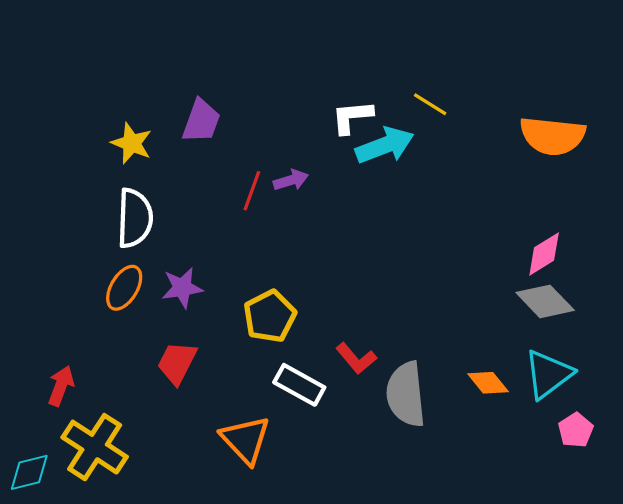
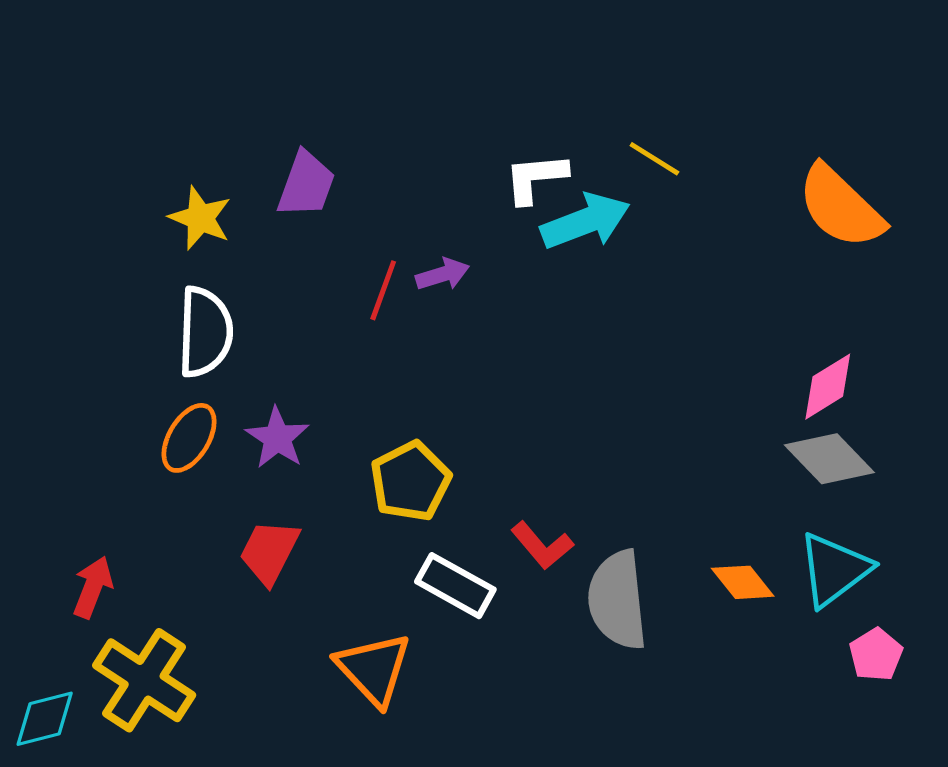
orange semicircle: (552, 136) -> (841, 207), turned 38
purple star: (182, 288) -> (277, 438), turned -30

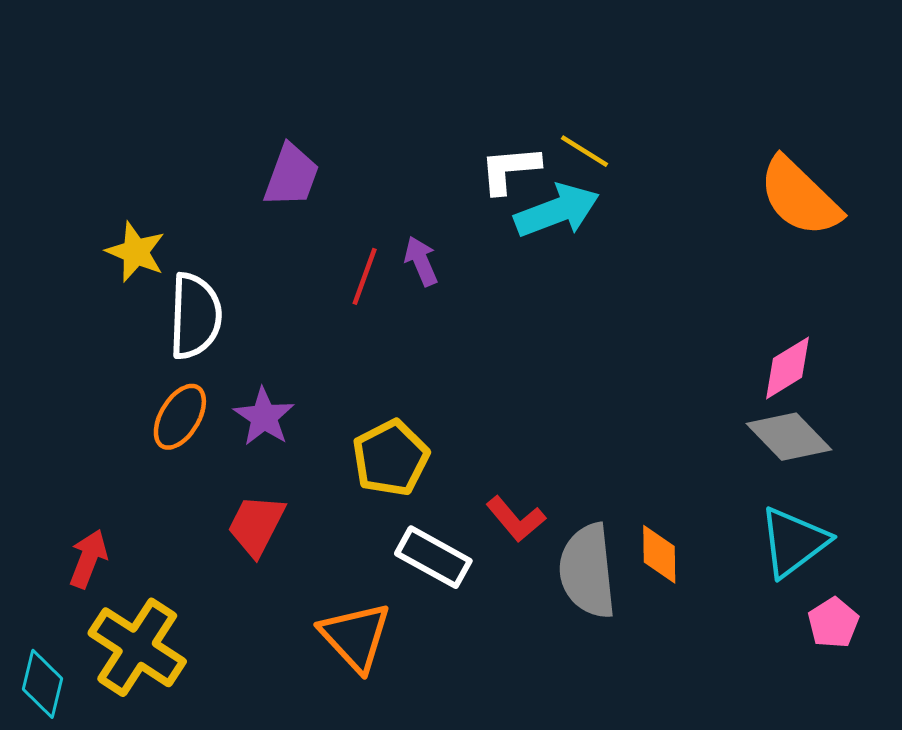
yellow line: (654, 159) -> (584, 151), moved
yellow star: (200, 218) -> (136, 252), moved
purple arrow: (443, 274) -> (421, 261), turned -96
orange diamond: (743, 582) -> (659, 554), moved, turned 38
cyan diamond: (45, 719) -> (43, 684), turned -62

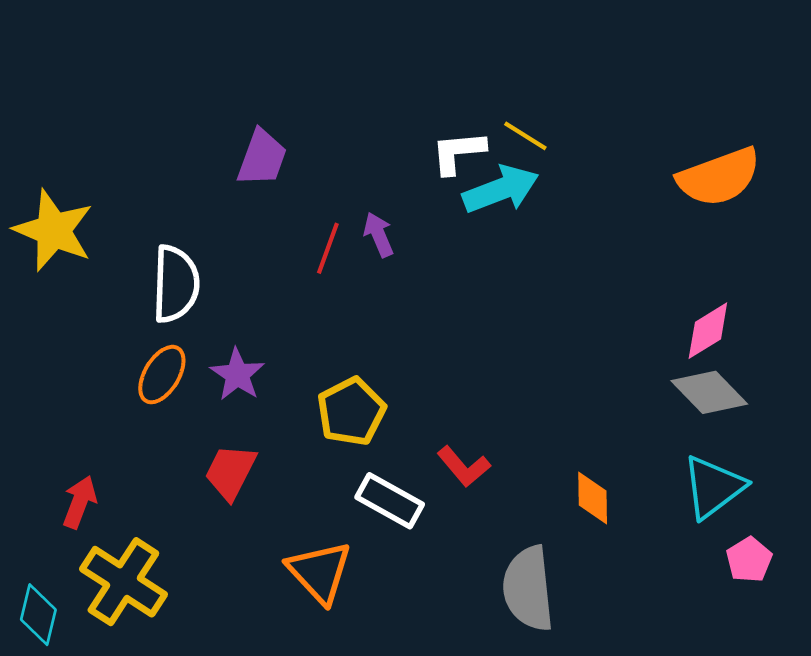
orange semicircle: (800, 197) -> (719, 177), turned -64
yellow star: (136, 252) -> (53, 230), moved, size x1.5
gray semicircle: (588, 571) -> (528, 589), moved

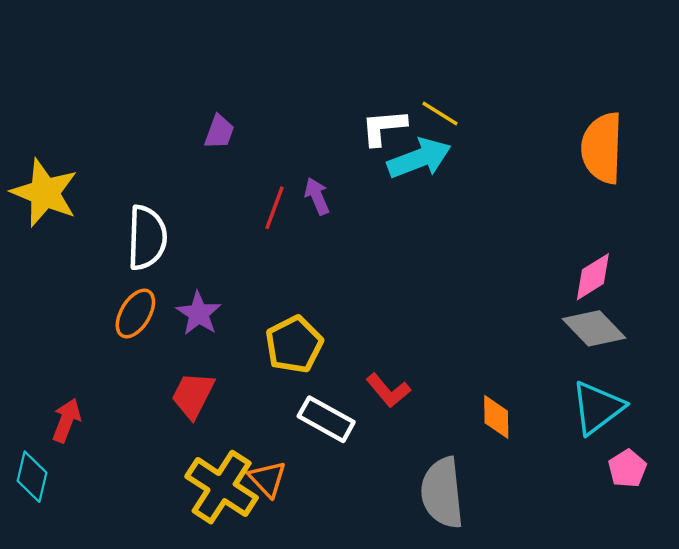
purple trapezoid: (262, 158) -> (219, 132), size x0.7
orange semicircle: (719, 177) -> (602, 148), turned 112
orange triangle: (320, 572) -> (268, 479), size x0.7
yellow cross: (123, 582) -> (222, 487), moved
cyan diamond: (38, 615) -> (32, 477), moved

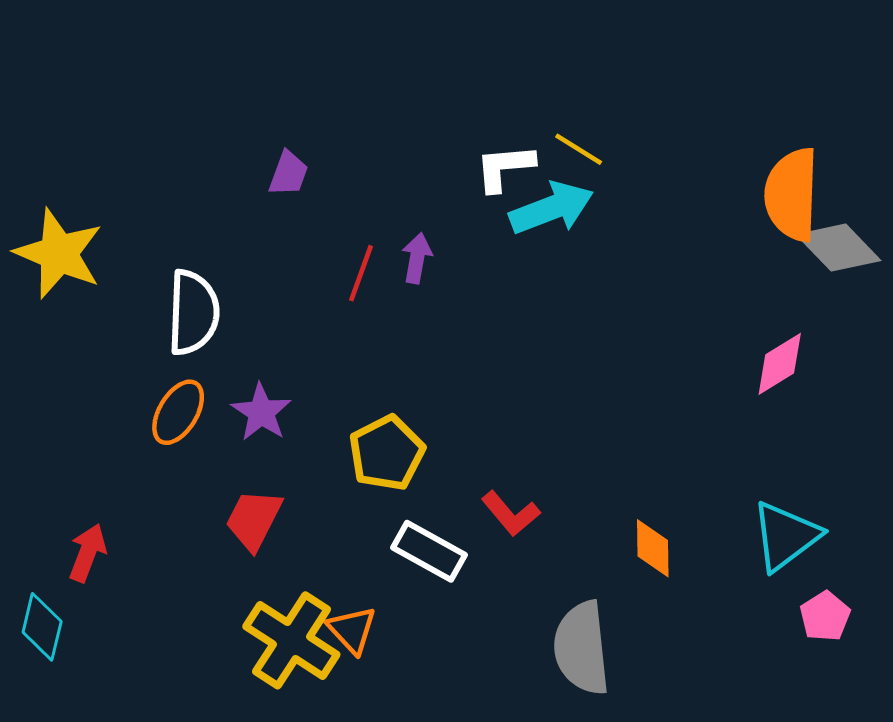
purple arrow: (317, 196) -> (417, 258), turned 33
gray diamond: (594, 328) -> (839, 248), moved

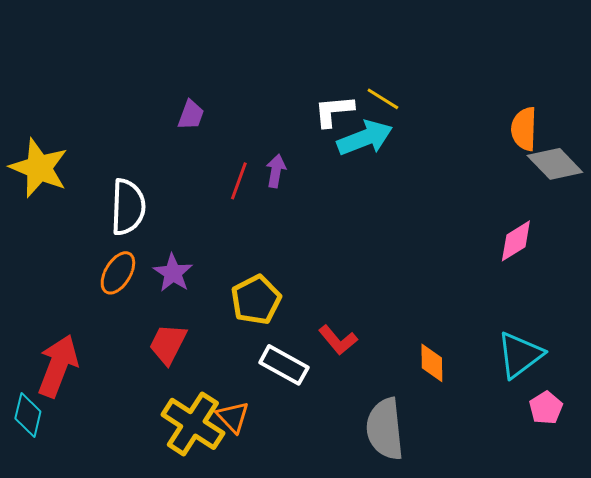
orange semicircle: (792, 195) -> (524, 129), size x0.7
red arrow: (87, 553) -> (58, 366), size x1.6

